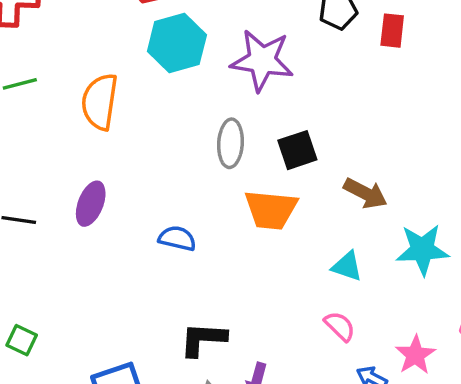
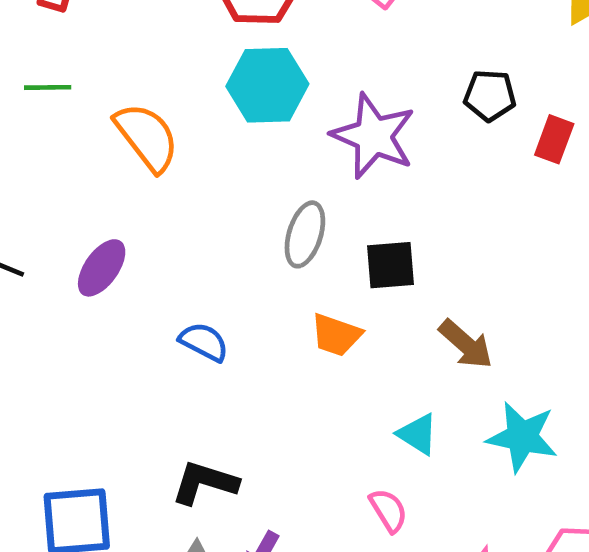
orange semicircle: (100, 102) -> (147, 137), turned 120
orange trapezoid: (271, 210) -> (336, 335), size x0.7

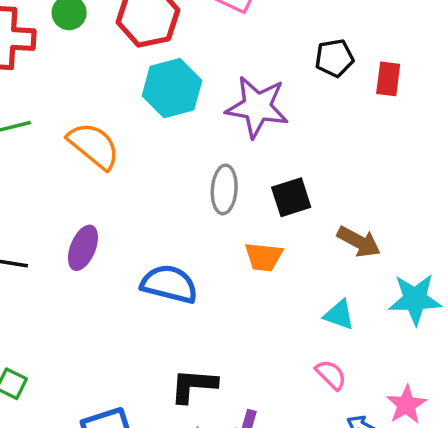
blue semicircle: (204, 342) -> (169, 284), size x1.5

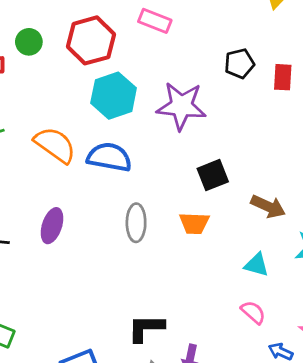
gray ellipse: (224, 189) -> (136, 223), moved
blue semicircle: (169, 284) -> (109, 157), moved

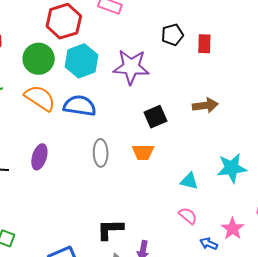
green circle: (29, 42) -> (39, 59), moved, size x1.6
brown arrow: (268, 206) -> (205, 105), moved, turned -30

